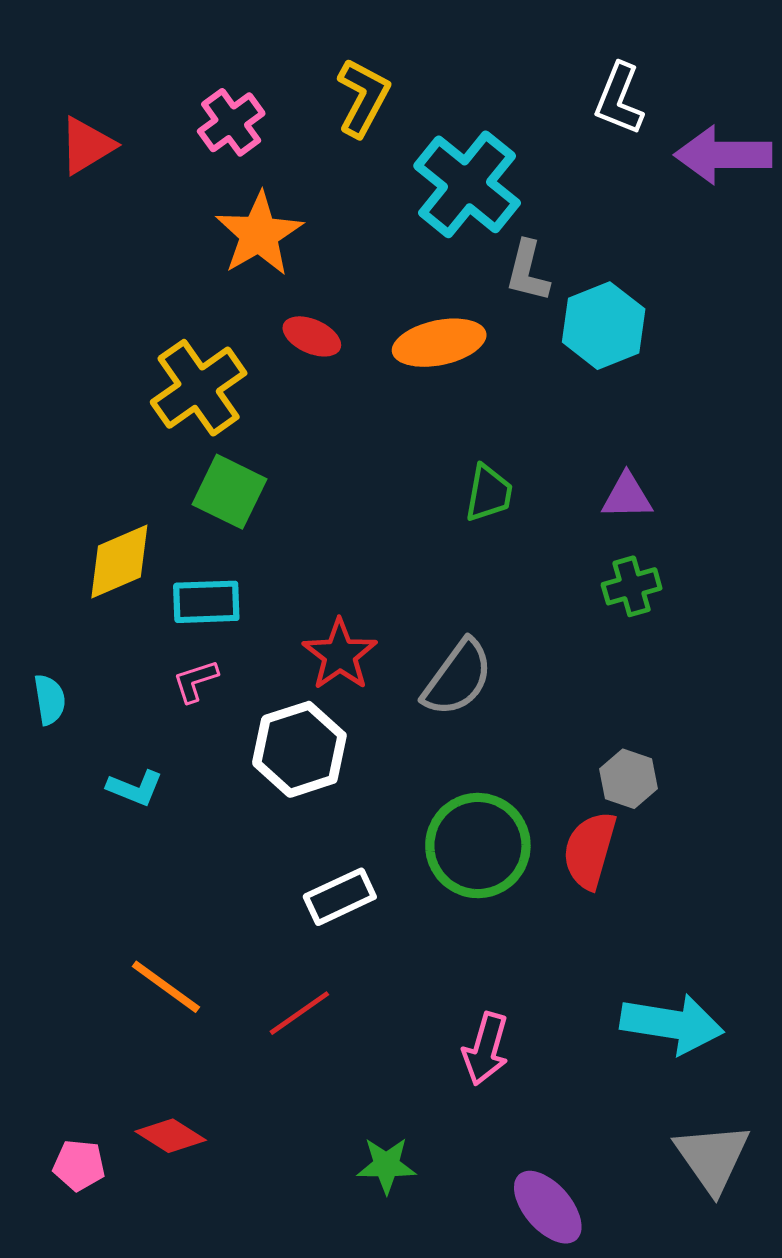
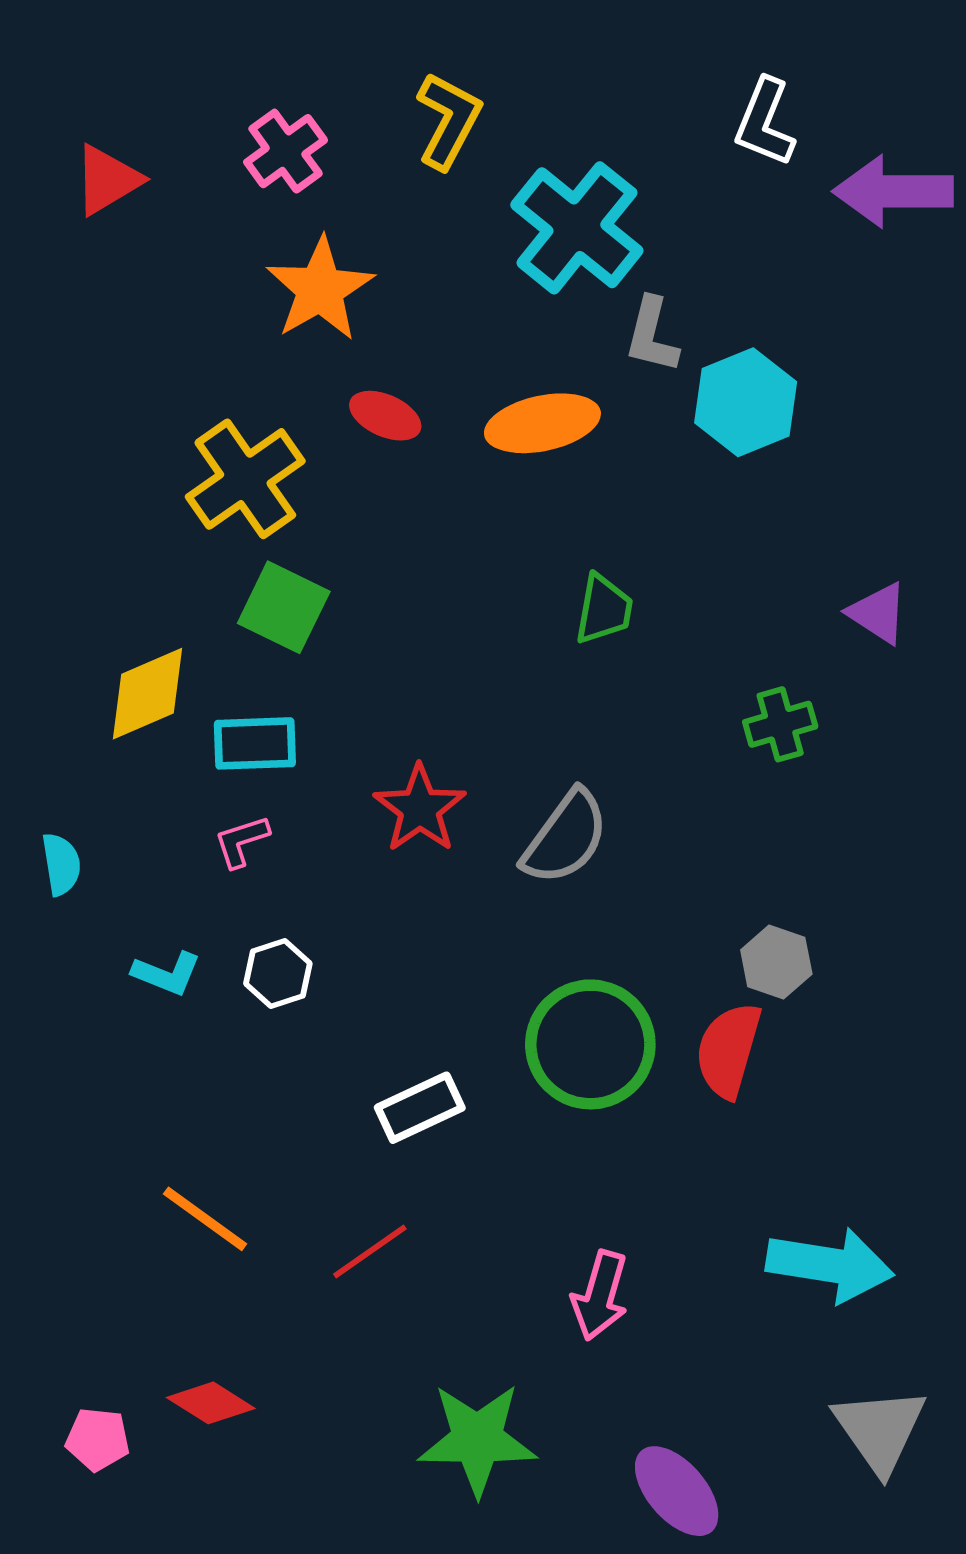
purple triangle: (627, 496) -> (878, 613), moved, turned 34
white hexagon: (299, 749) -> (278, 973), moved, size x0.6
green star: (386, 1165) -> (477, 1439), size x1.6

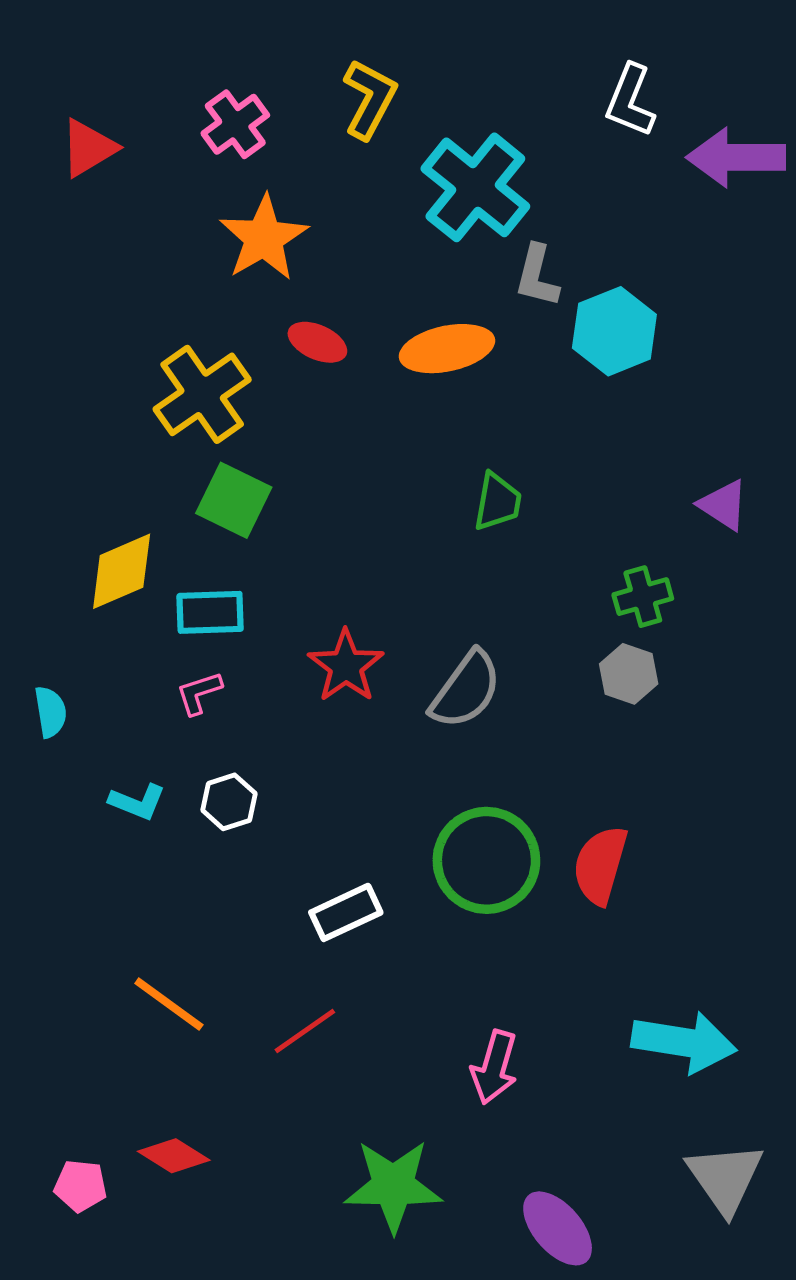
gray hexagon: (776, 962) -> (629, 674), moved

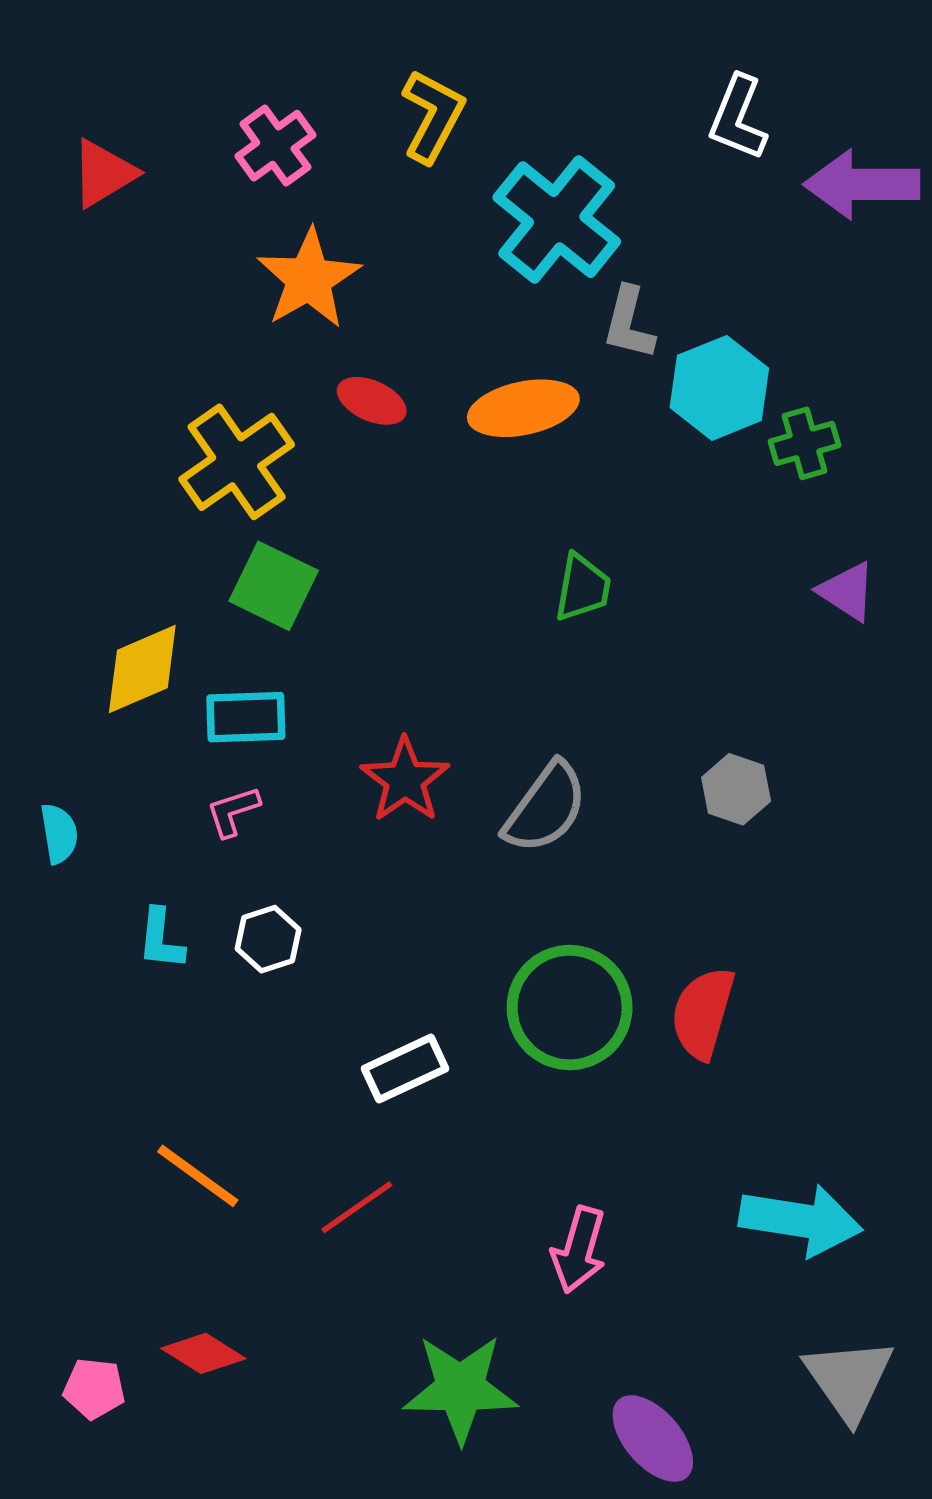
green cross: (643, 597) -> (804, 443), moved
cyan L-shape: (137, 802) -> (161, 939), turned 74

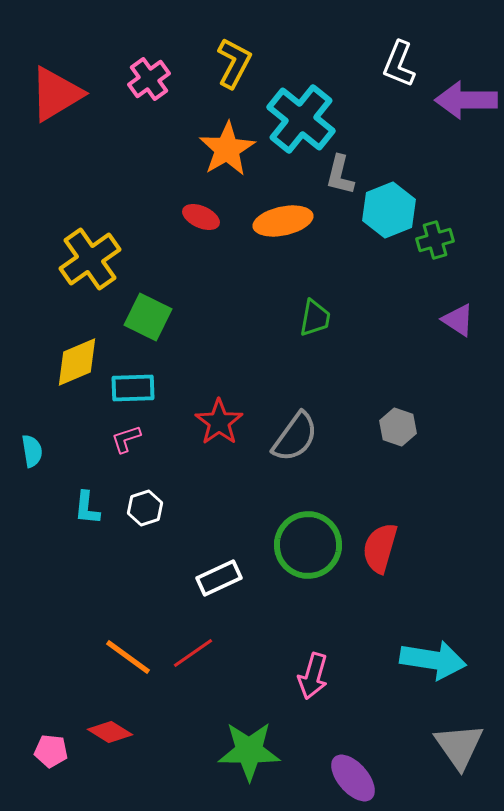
red triangle: (103, 173) -> (56, 94), size x1.5
orange star: (309, 279) -> (227, 149), moved
yellow cross: (237, 462) -> (90, 259), moved
orange line: (198, 1176) -> (128, 657), moved

